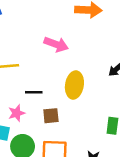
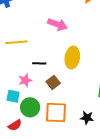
brown square: (51, 116) -> (53, 82), turned -32

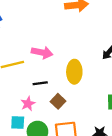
pink arrow: (57, 24) -> (42, 53), moved

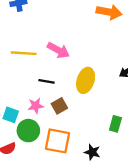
pink star: (28, 104) -> (36, 106), moved

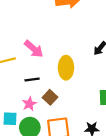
pink arrow: (58, 50) -> (34, 49), turned 30

